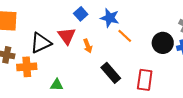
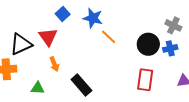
orange arrow: (88, 46) -> (54, 64), moved
black rectangle: (111, 73) -> (81, 85), moved
red rectangle: (145, 80) -> (145, 80), moved

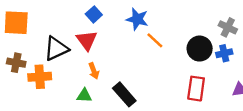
blue square: (63, 14) -> (94, 14), moved
green triangle: (38, 88) -> (84, 96), moved

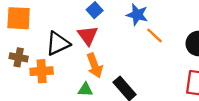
orange arrow: (94, 71) -> (95, 65), size x1.5

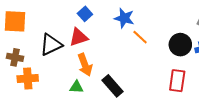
red triangle: (88, 35) -> (79, 37), turned 48
orange cross: (42, 71) -> (28, 79), moved

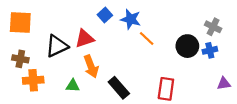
blue square: (85, 14) -> (105, 15), moved
red rectangle: (177, 81) -> (166, 89), moved
green triangle: (76, 87) -> (73, 86), moved

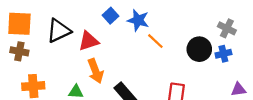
black triangle: (57, 46) -> (59, 31), moved
brown cross: (20, 59) -> (19, 51), moved

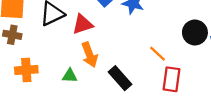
orange line: (155, 41) -> (157, 54), moved

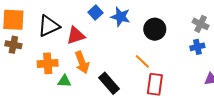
black circle: (195, 32) -> (155, 29), moved
orange cross: (26, 70) -> (48, 63), moved

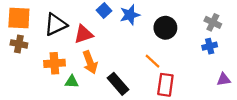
blue star: (120, 17) -> (130, 15), turned -30

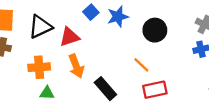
green triangle: (72, 82) -> (47, 93), moved
red rectangle: (165, 85) -> (155, 90), turned 70

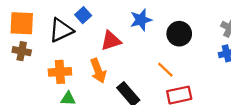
blue square: (91, 12) -> (83, 15), moved
red triangle: (69, 37) -> (111, 41), moved

